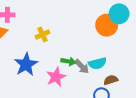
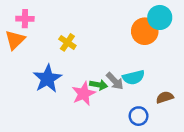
yellow cross: (43, 34) -> (67, 42), turned -32
green arrow: (68, 61) -> (99, 85), moved
brown semicircle: (111, 80) -> (165, 97), moved

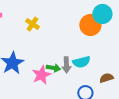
yellow cross: (67, 42) -> (32, 24), moved
gray arrow: (115, 81) -> (66, 65), turned 42

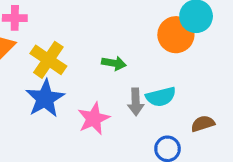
yellow cross: (32, 24) -> (48, 60), moved, size x1.5
green arrow: (53, 68) -> (114, 63), moved

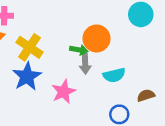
orange circle: (176, 35) -> (97, 38), moved
gray arrow: (136, 102) -> (85, 64), moved

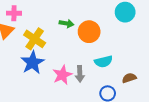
green arrow: (79, 50) -> (66, 23), moved
gray arrow: (85, 64) -> (80, 74), moved

